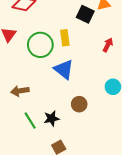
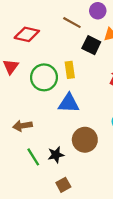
blue triangle: (64, 69) -> (69, 103), turned -35
brown circle: (79, 104) -> (85, 140), size x1.5

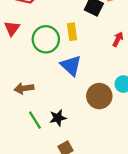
blue triangle: (69, 103) -> (71, 65), turned 40
brown circle: (85, 140) -> (99, 96), moved

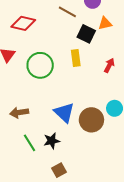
yellow rectangle: (72, 32) -> (76, 58), moved
blue triangle: (71, 65) -> (64, 113), moved

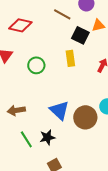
green circle: (40, 65) -> (36, 65), size x0.7

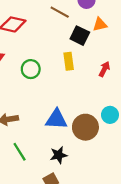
blue triangle: (59, 110) -> (56, 119), turned -40
black star: (47, 137) -> (59, 155), moved

